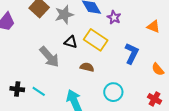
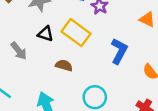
gray arrow: (49, 57) -> (19, 51), size x0.7

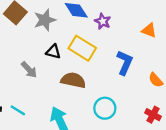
brown semicircle: (64, 65) -> (73, 80), size x1.5

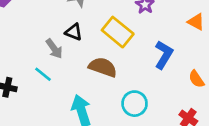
black triangle: (53, 52) -> (74, 32), moved
cyan line: (18, 110) -> (43, 74), moved

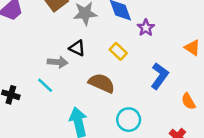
yellow rectangle: (118, 32) -> (118, 51), size x0.6
gray arrow: (54, 49) -> (58, 62), turned -54

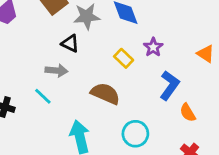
purple star: (146, 28) -> (153, 47), moved
black triangle: (77, 48) -> (70, 43), moved
orange semicircle: (188, 101) -> (188, 113), moved

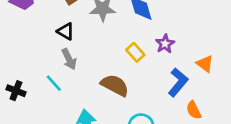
black triangle: (70, 43) -> (66, 31), moved
orange triangle: (206, 54) -> (205, 64), moved
gray arrow: (56, 71) -> (69, 59), turned 55

